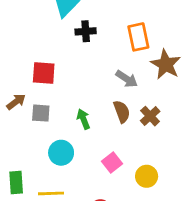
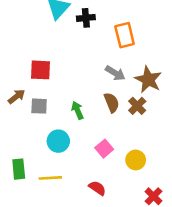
black cross: (86, 31) -> (86, 18), moved
brown star: (166, 64) -> (148, 80), moved

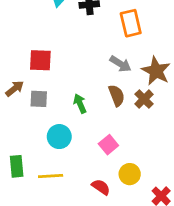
yellow circle: (136, 160) -> (130, 174), moved

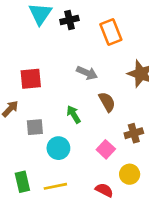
gray arrow: (121, 64) -> (87, 73), moved
gray square: (39, 99) -> (35, 127), moved
brown cross: (144, 99) -> (134, 133), moved, turned 36

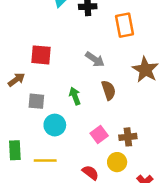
brown cross: (134, 133) -> (128, 137), moved

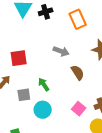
green arrow: (75, 96) -> (44, 84), moved

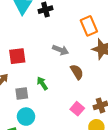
orange rectangle: (78, 19) -> (89, 26), moved
cyan circle: (43, 110) -> (26, 117), moved

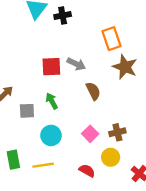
red square: (17, 56) -> (51, 67), moved
cyan circle: (26, 117) -> (51, 135), moved

